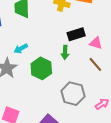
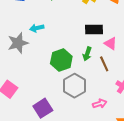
green arrow: (65, 52) -> (87, 54), moved
green hexagon: (41, 68) -> (61, 60), moved

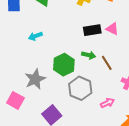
gray star: (18, 43) -> (35, 79), moved
pink triangle: (111, 43) -> (112, 29), moved
green arrow: (87, 54) -> (89, 55), turned -88

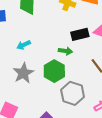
green arrow: (89, 55) -> (65, 51), moved
gray star: (35, 79) -> (23, 73), moved

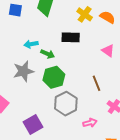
black rectangle: (80, 34) -> (71, 37), moved
green arrow: (65, 51) -> (48, 54), moved

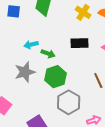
black rectangle: (71, 37) -> (79, 43), moved

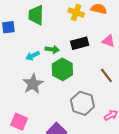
green arrow: (48, 54) -> (52, 49), moved
green hexagon: (55, 77) -> (62, 69), moved

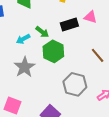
pink triangle: (109, 41) -> (90, 17), moved
green arrow: (52, 49) -> (42, 32), turned 32

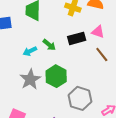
green hexagon: (53, 51) -> (56, 76), moved
brown line: (98, 55) -> (102, 54), moved

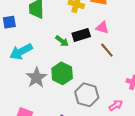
green arrow: (49, 45) -> (62, 41), moved
cyan arrow: (30, 51) -> (21, 52), moved, size x1.6

